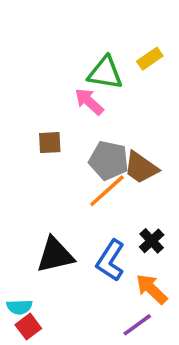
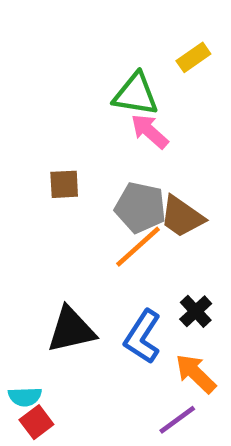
yellow rectangle: (150, 59) -> (193, 57), moved
pink arrow: (89, 101) -> (150, 131), moved

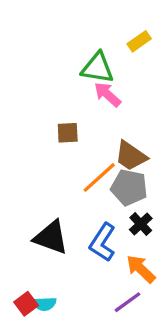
brown square: (64, 184) -> (68, 133), moved
gray pentagon: (140, 207) -> (129, 187), moved
black triangle: (71, 330) -> (51, 237), turned 33
cyan semicircle: (25, 397) -> (44, 304), moved

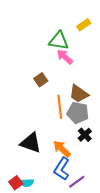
brown square: (68, 133) -> (41, 80), turned -32
orange line: (99, 178) -> (60, 107), turned -55
blue L-shape: (103, 242) -> (62, 169), moved
orange arrow: (141, 269) -> (62, 149), moved

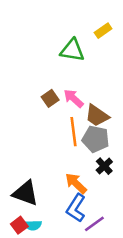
pink arrow: (65, 57) -> (74, 98), moved
black triangle: (31, 143) -> (25, 193), moved

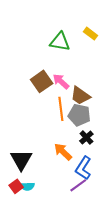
yellow rectangle: (103, 31) -> (90, 34), moved, turned 72
brown square: (50, 98) -> (42, 81), size x1.5
black triangle: (25, 193) -> (21, 160), turned 40
blue L-shape: (76, 208) -> (83, 168), moved

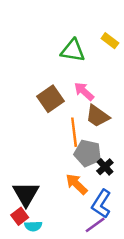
pink arrow: (61, 81) -> (84, 91), moved
gray pentagon: (79, 115) -> (88, 153), moved
red square: (16, 186) -> (20, 216), moved

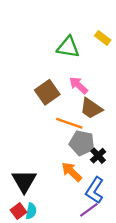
orange line: (74, 132) -> (69, 123), turned -64
red square: (20, 216) -> (18, 211), moved
cyan semicircle: (33, 226) -> (31, 211), turned -77

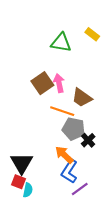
pink arrow: (78, 85) -> (59, 83), moved, turned 36
blue L-shape: (95, 190) -> (69, 171), moved
red square: (18, 211) -> (18, 182), moved, turned -32

